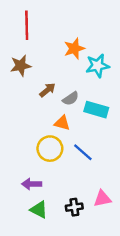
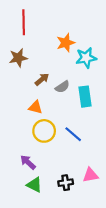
cyan rectangle: (96, 110) -> (85, 97), turned 66
orange triangle: (62, 123) -> (35, 107), moved
purple arrow: (32, 184) -> (28, 162), turned 42

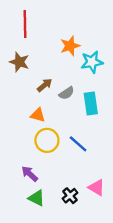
brown star: (18, 58) -> (19, 62), turned 30
pink triangle: (90, 175) -> (97, 188), turned 42
black cross: (66, 183) -> (70, 196), turned -32

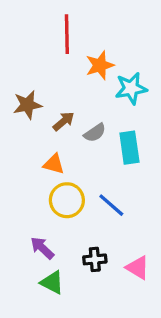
red line: (25, 24) -> (67, 34), moved
brown star: (19, 62) -> (27, 105), moved, turned -30
black cross: (70, 196) -> (95, 259), moved, turned 35

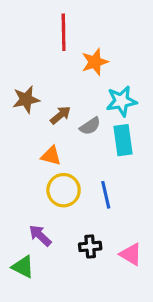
cyan star: (131, 88) -> (121, 101), moved
blue line: (111, 205) -> (106, 195), turned 36
green triangle: (52, 282) -> (23, 267), moved

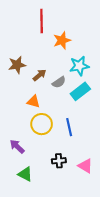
cyan rectangle: (123, 140) -> (80, 91), turned 60
purple arrow: (40, 236) -> (17, 147), moved
green triangle: (23, 267) -> (25, 174), moved

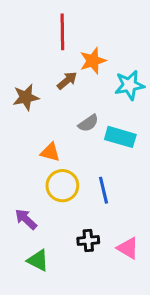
cyan star: (79, 66) -> (129, 85), moved
brown arrow: (40, 75) -> (67, 81), moved
cyan rectangle: (80, 91) -> (120, 137), turned 54

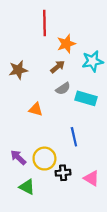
brown arrow: (67, 81) -> (58, 67), moved
yellow circle: (62, 186) -> (44, 159), moved

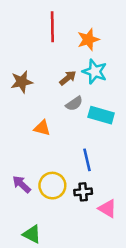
orange star: (66, 44) -> (88, 40), moved
cyan star: (93, 61) -> (95, 72), moved, turned 30
black cross: (63, 173) -> (83, 192), moved
green triangle: (27, 187) -> (32, 234), moved

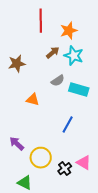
brown arrow: (68, 78) -> (53, 53), moved
blue line: (87, 160) -> (68, 125), turned 42
yellow circle: (52, 186) -> (41, 158), moved
black cross: (83, 192) -> (65, 169), moved, turned -32

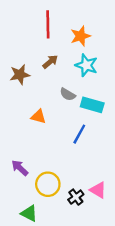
brown arrow: (53, 53) -> (50, 62), moved
gray semicircle: (58, 81) -> (68, 94), turned 64
blue line: (68, 125) -> (79, 134), moved

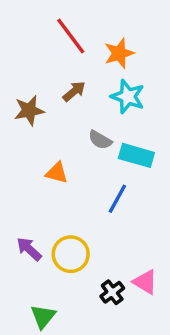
red line: (48, 24) -> (71, 36), turned -36
yellow circle: (48, 184) -> (71, 254), moved
green triangle: (29, 213) -> (43, 317), turned 42

